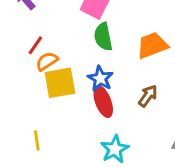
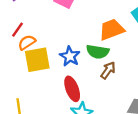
green semicircle: (103, 37) -> (98, 52), moved, turned -70
red ellipse: (103, 102) -> (72, 89), moved

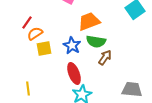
orange trapezoid: (112, 30) -> (89, 21), moved
yellow square: (37, 60) -> (44, 48), size x0.7

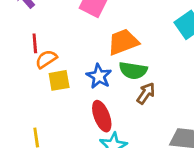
red line: (27, 22) -> (35, 43), turned -40

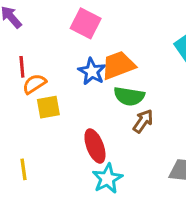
blue star: (99, 76) -> (92, 71), moved

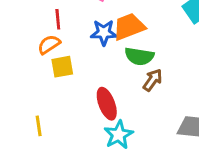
red line: (22, 67) -> (58, 19), moved
blue star: (92, 71) -> (104, 33), turned -30

